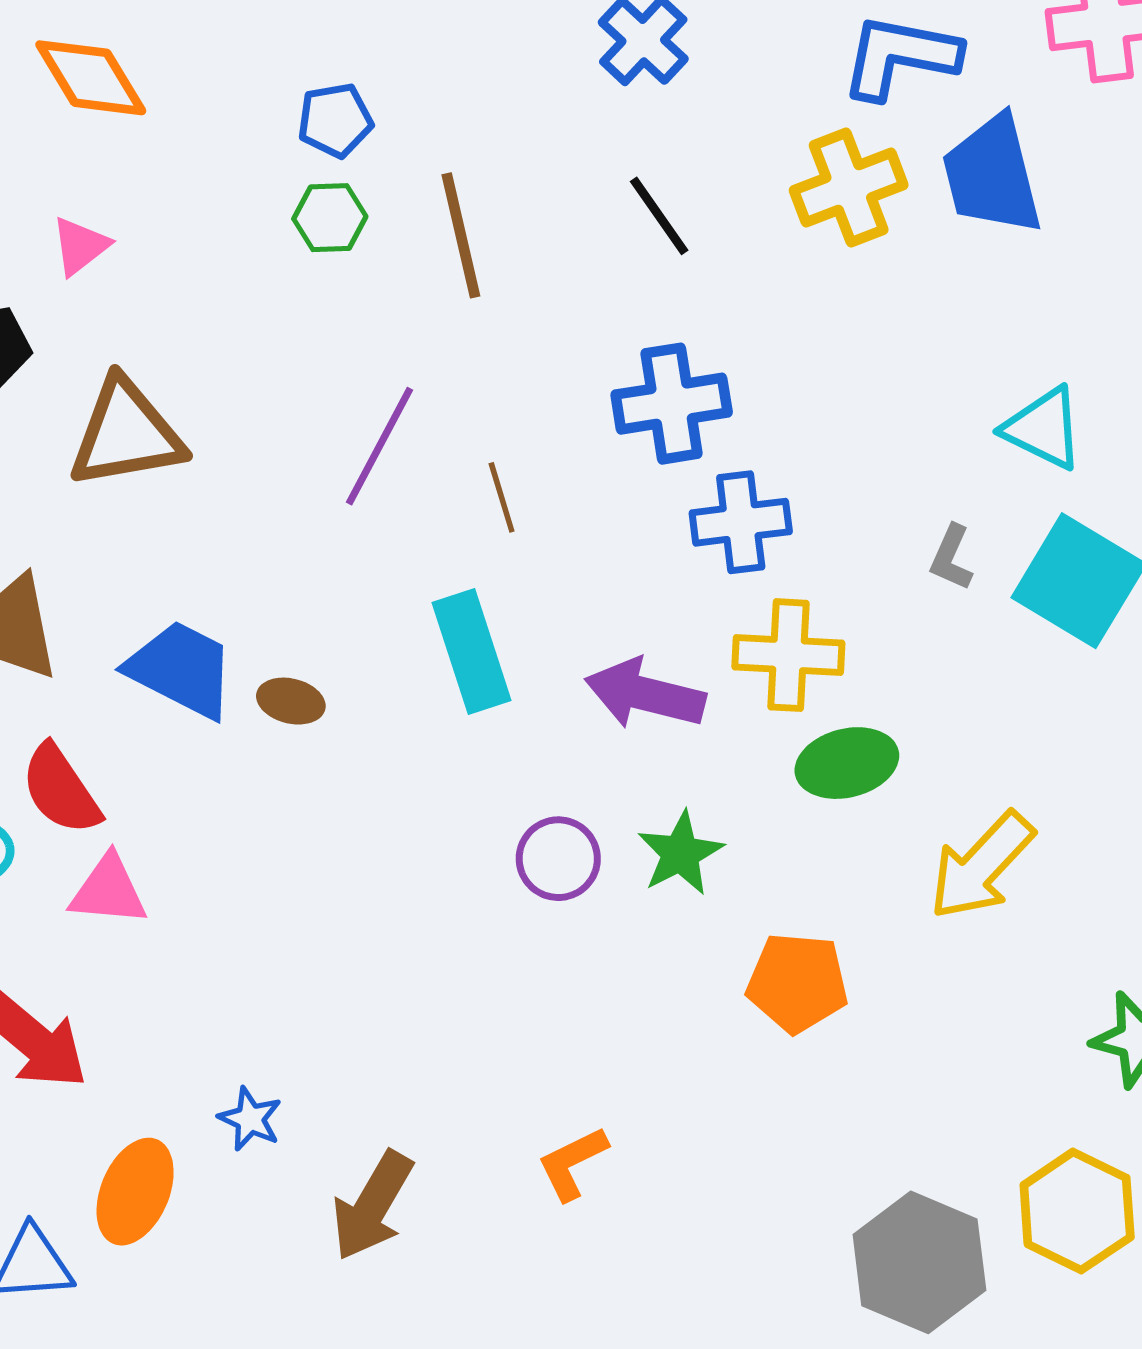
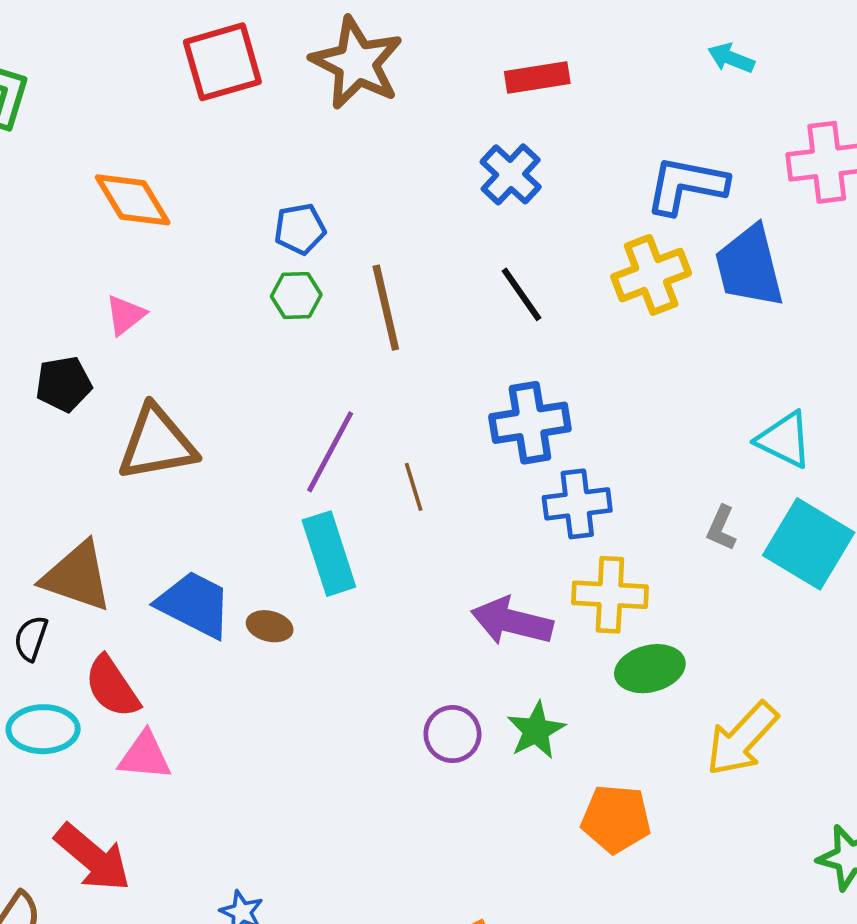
cyan rectangle: (471, 651) -> (329, 554), moved

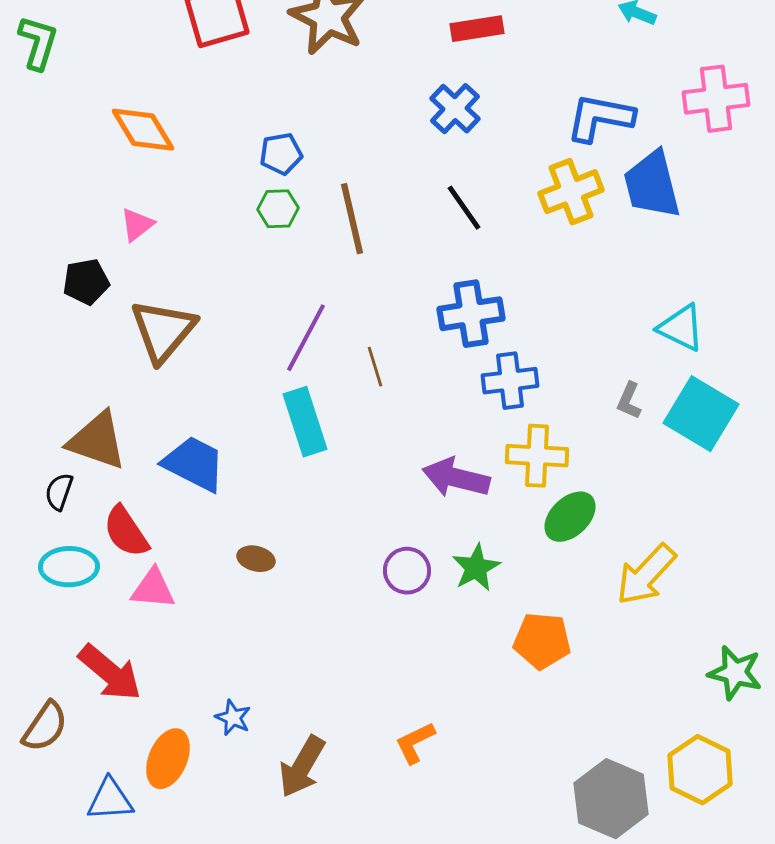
brown triangle: (157, 443) -> (163, 331), turned -40
brown ellipse: (270, 626) -> (256, 559), moved
green ellipse: (650, 669) -> (570, 517), turned -30

